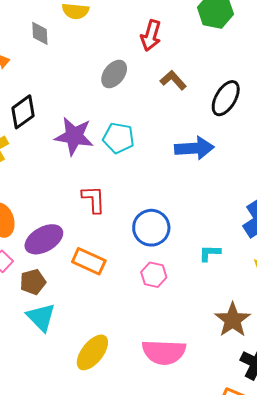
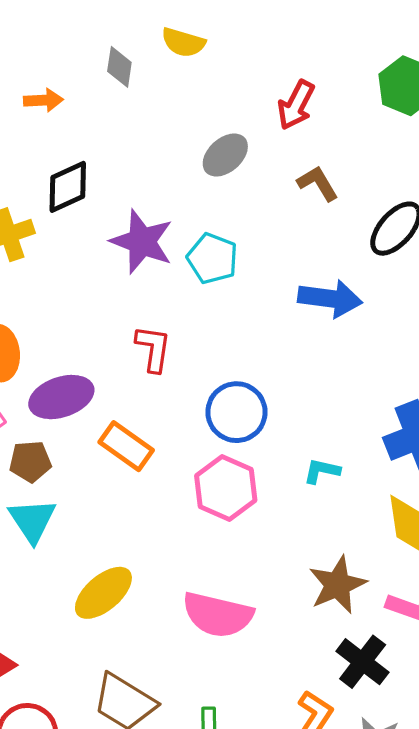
pink hexagon: (154, 275) -> (226, 488), size x1.5

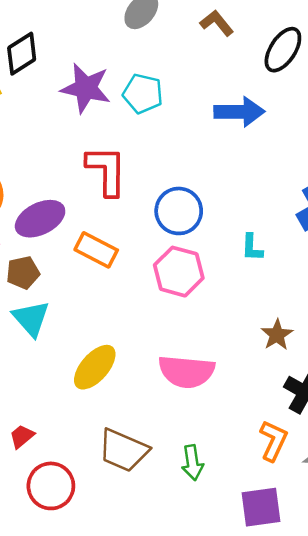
red L-shape: (153, 349) -> (107, 171), size x1.4
cyan L-shape: (322, 471) -> (252, 247), turned -92
brown star: (337, 585) -> (277, 335), size x0.7

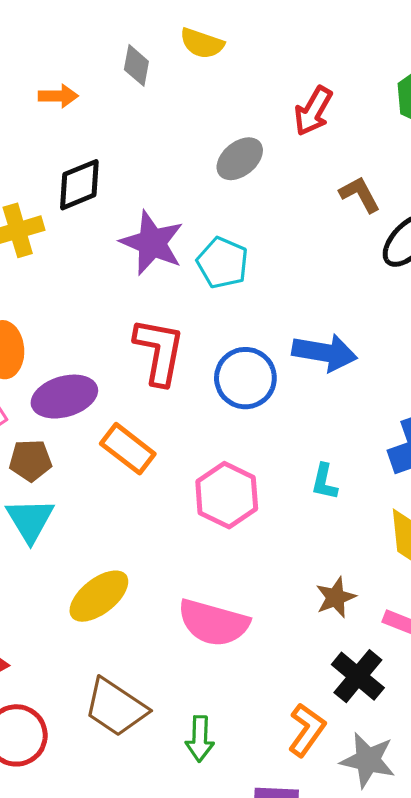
brown L-shape: (217, 23) -> (360, 194), moved
blue arrow: (239, 112) -> (325, 353), moved
blue circle: (179, 211) -> (245, 378), moved

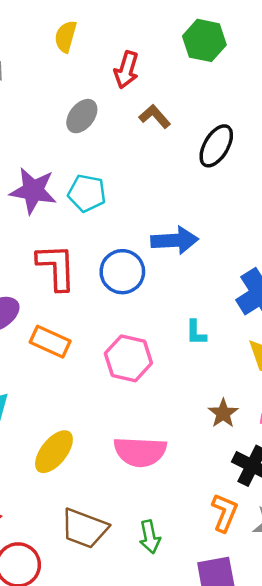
yellow semicircle: (202, 43) -> (66, 37), moved, turned 100
brown L-shape: (360, 194) -> (155, 116), moved

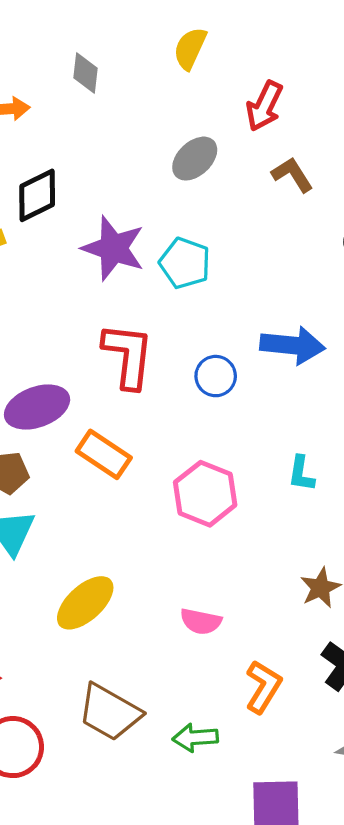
blue circle: (122, 272) -> (216, 376), size x0.7
pink semicircle: (140, 452) -> (201, 621), size x0.6
orange L-shape: (225, 513) -> (263, 687), moved
green arrow: (150, 537) -> (195, 738), turned 88

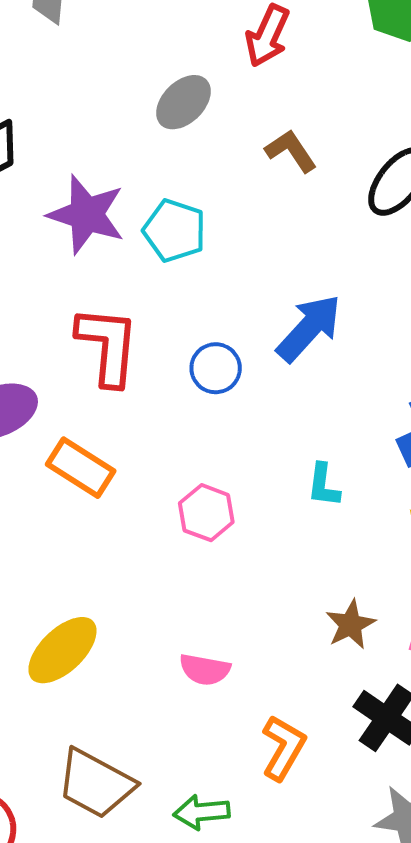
brown L-shape: (292, 175) -> (291, 151), moved
blue arrow: (293, 345) -> (309, 328), turned -52
pink hexagon: (205, 494) -> (206, 513), size x0.7

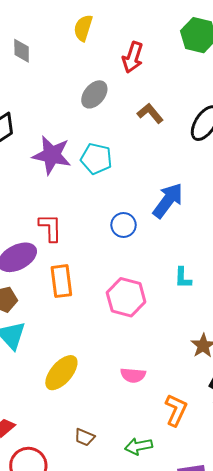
red L-shape: (108, 346) -> (50, 228), moved, size x0.7
orange rectangle: (81, 468) -> (61, 281), turned 56
pink hexagon: (206, 513) -> (126, 297), size x1.4
brown trapezoid: (96, 784) -> (85, 437), size x0.5

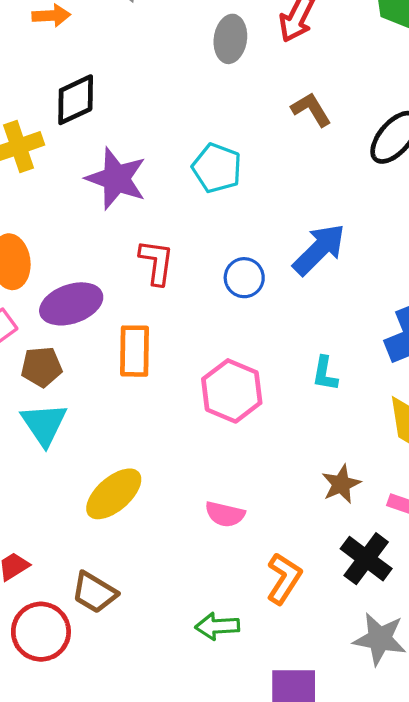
gray ellipse: (94, 94) -> (230, 39), moved, turned -40
purple star: (52, 155) -> (116, 179), moved
red L-shape: (50, 228) -> (156, 262), moved
brown trapezoid: (85, 437) -> (94, 592), moved, size x1.4

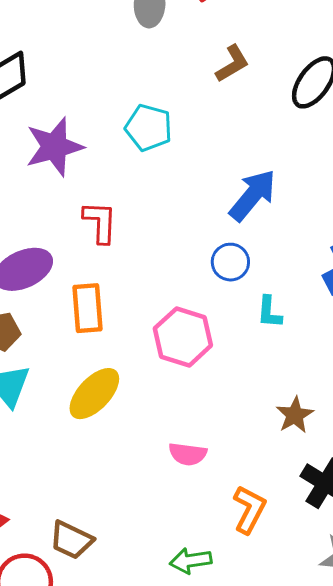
brown L-shape: (311, 109) -> (232, 64), turned 96
purple star: (116, 179) -> (54, 147), turned -30
blue circle: (244, 278) -> (230, 262), moved
yellow ellipse: (114, 494) -> (94, 394), moved

